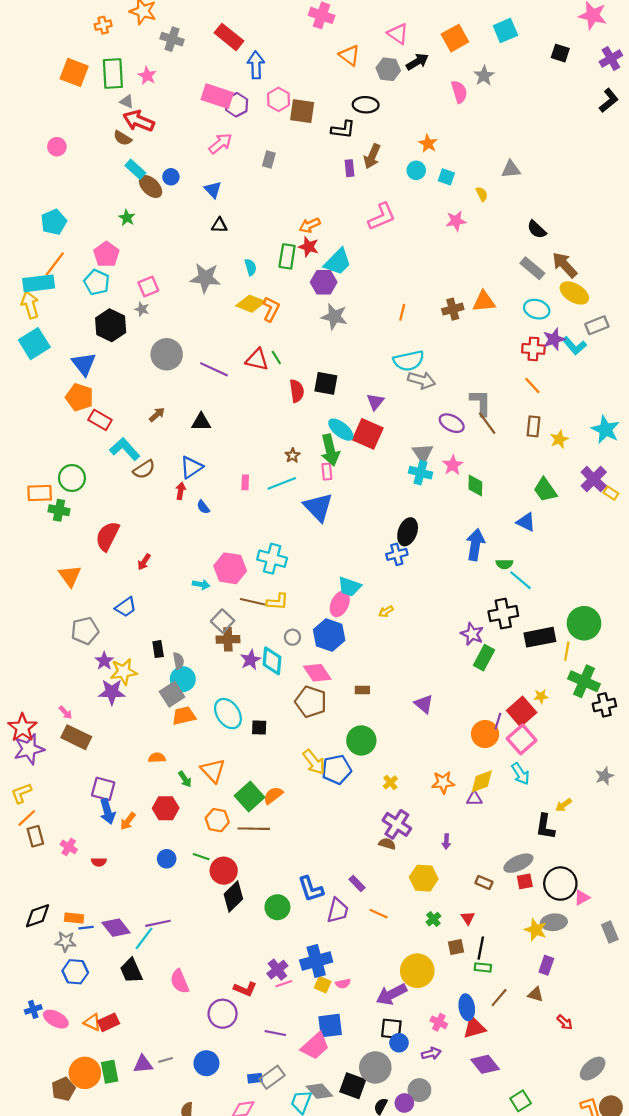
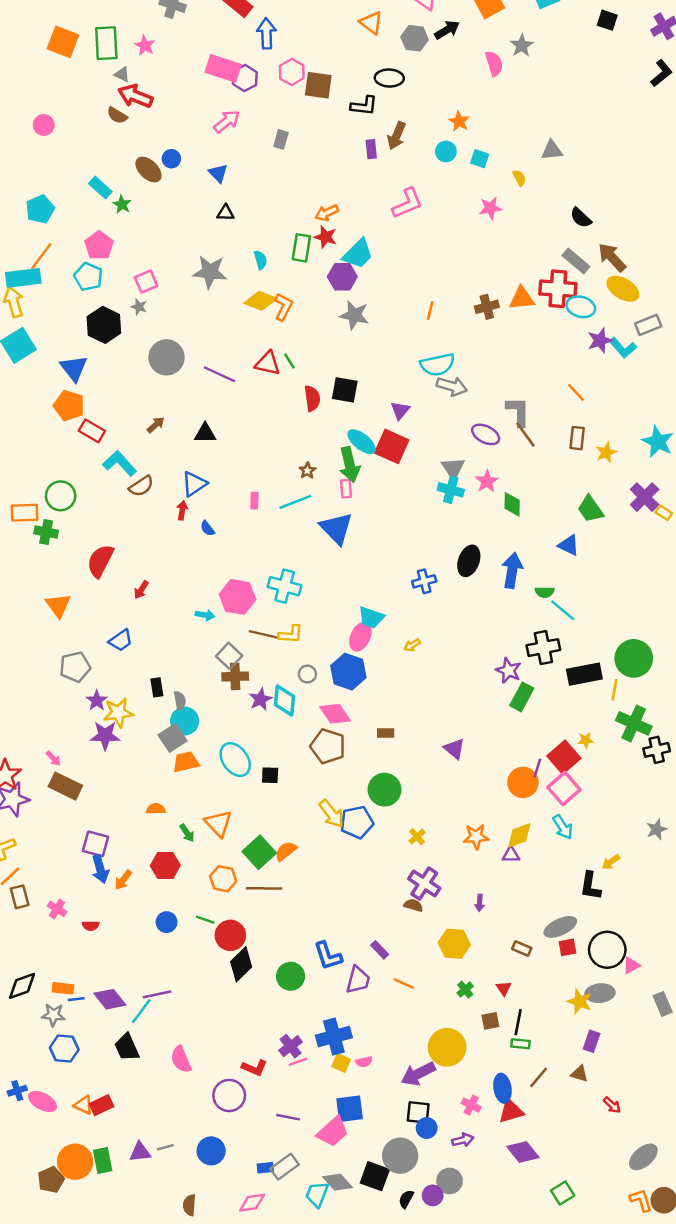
cyan rectangle: (135, 169) -> (100, 188), moved
red cross: (533, 349) -> (558, 289), moved, size x1.4
black ellipse: (408, 532) -> (469, 561), moved

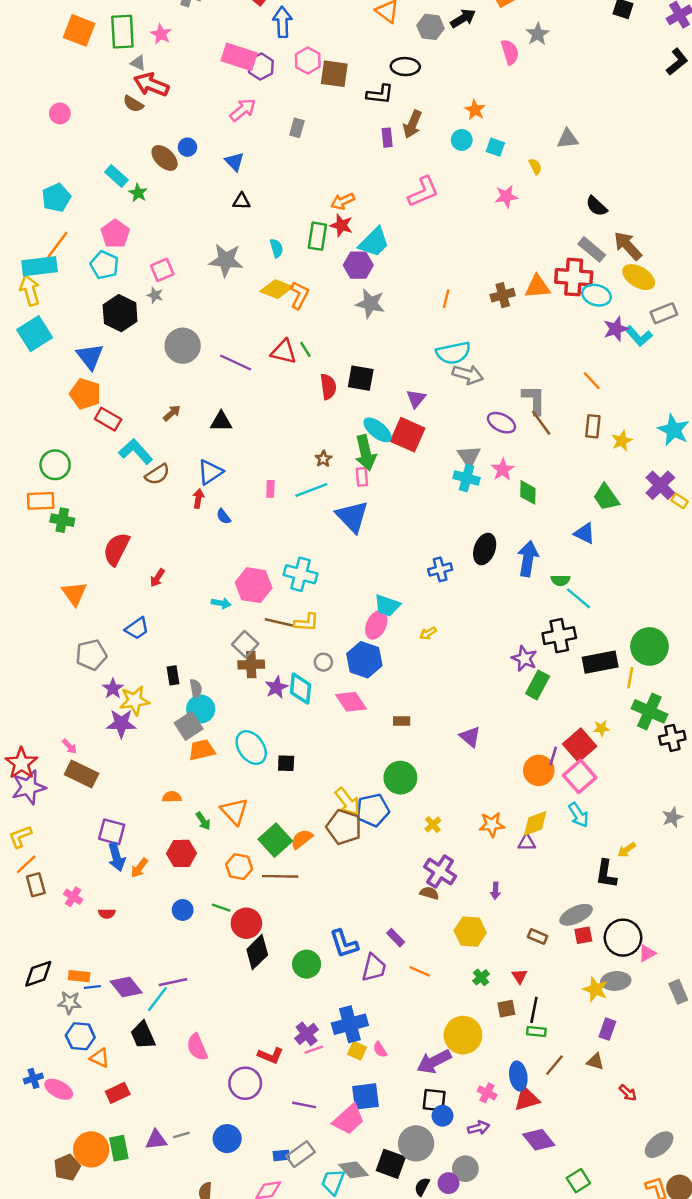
green circle: (61, 496) -> (55, 465), moved
brown pentagon: (328, 746) -> (344, 827), moved
pink semicircle: (364, 1062) -> (380, 1050), turned 70
orange triangle: (83, 1105) -> (100, 1058), moved

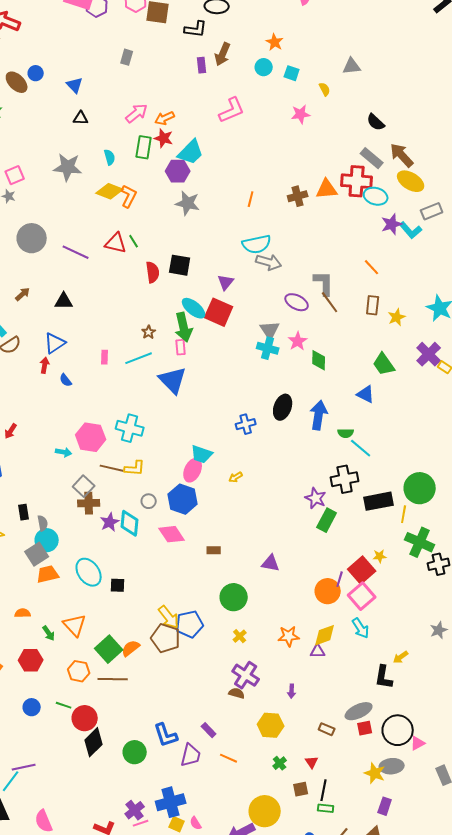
pink arrow: (243, 110) -> (137, 113), moved
purple triangle: (470, 737) -> (271, 563), turned -30
green circle: (400, 778) -> (234, 597), moved

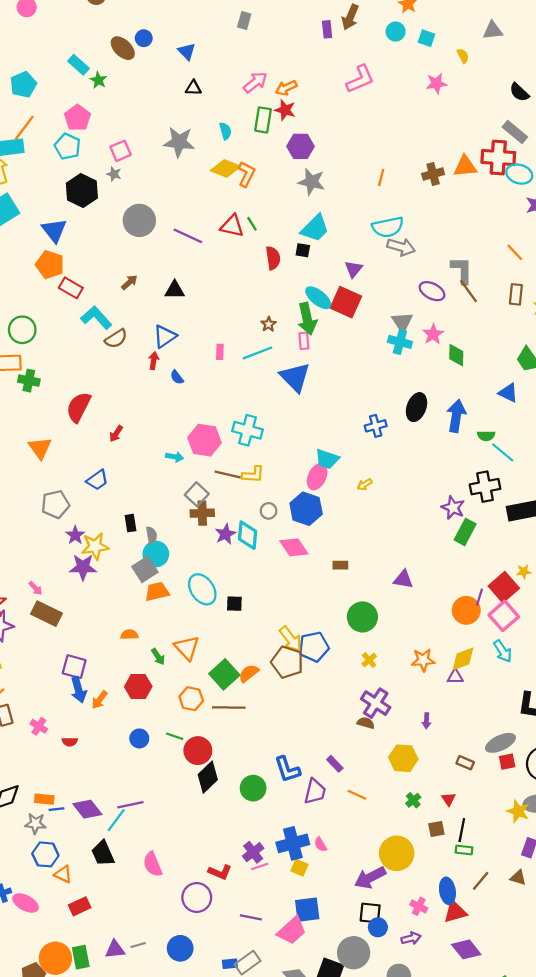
cyan trapezoid: (191, 152) -> (315, 228), moved
black square: (180, 265) -> (303, 250), size x0.6
pink semicircle: (196, 823) -> (320, 844), moved

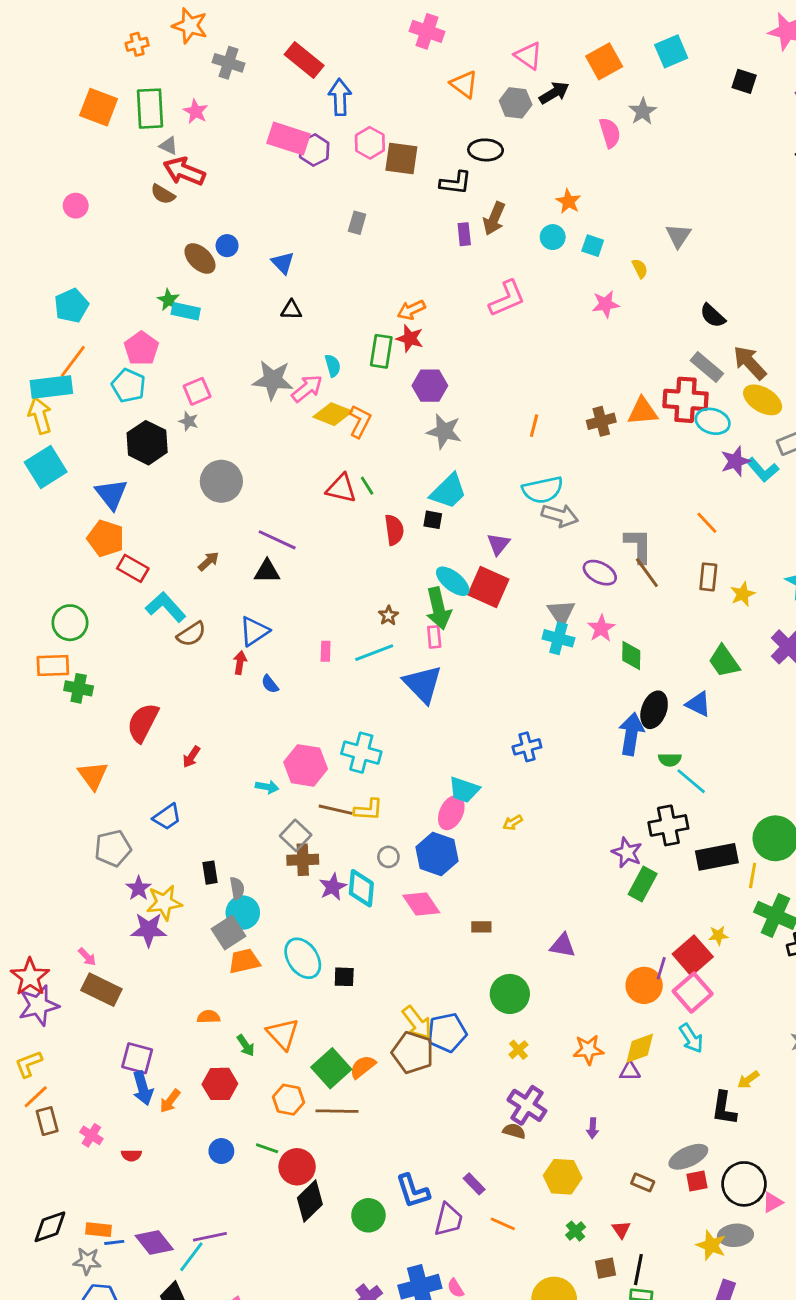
gray triangle: (493, 30) -> (678, 236), turned -50
cyan rectangle: (79, 65) -> (186, 311), moved, turned -30
pink arrow: (255, 82) -> (307, 388), moved
purple line: (188, 236) -> (277, 540), moved
black ellipse: (417, 407) -> (654, 710), moved

